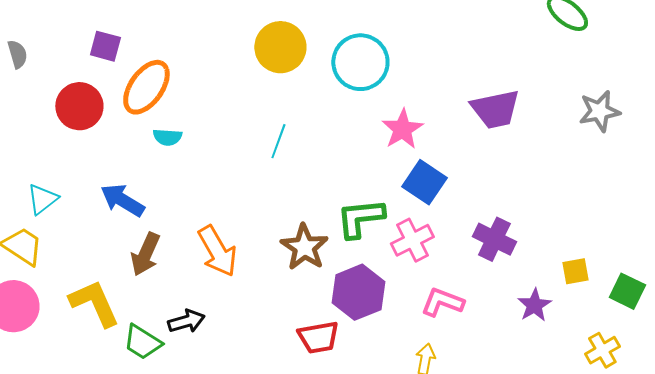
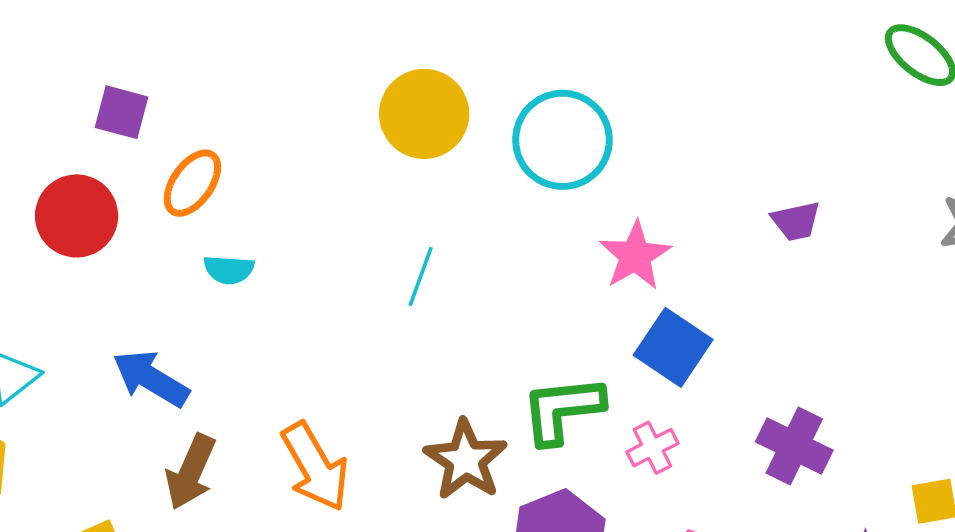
orange ellipse: (146, 87) -> (192, 183), size x0.7
purple trapezoid: (495, 109) -> (796, 221), size x0.6
pink cross: (412, 240) -> (652, 448), size x0.7

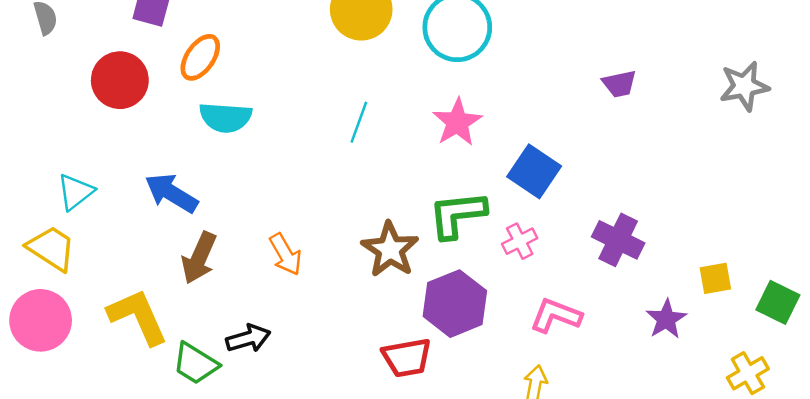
pink star: (635, 256) -> (457, 122), moved
cyan semicircle: (229, 270) -> (225, 117), size x1.5
orange arrow: (315, 467) -> (286, 254), size x0.7

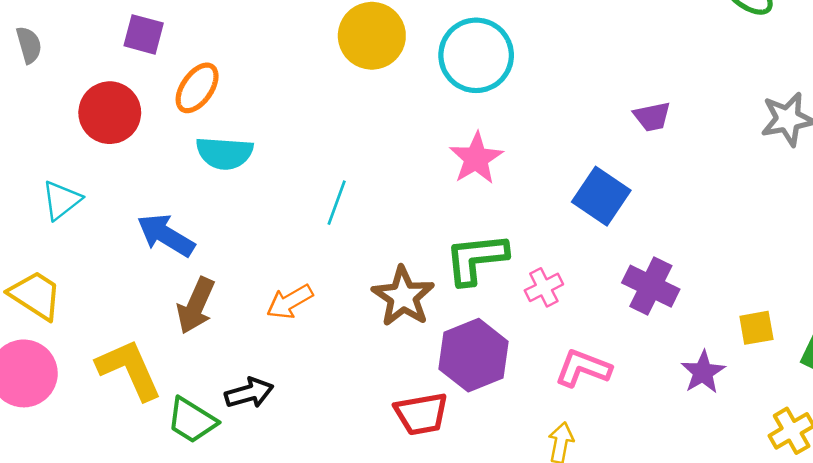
cyan line: (359, 122) -> (337, 203), moved
blue square: (534, 171) -> (601, 196), moved
cyan triangle: (75, 192) -> (62, 200), moved
orange arrow: (286, 254) -> (290, 302), turned 90

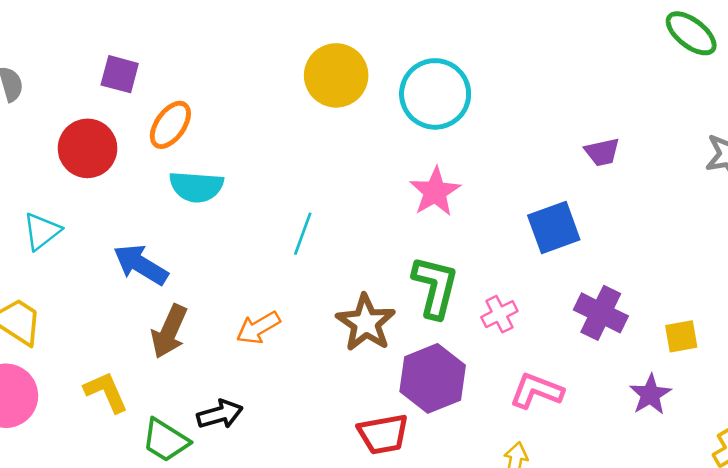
blue square: (601, 196) -> (554, 228), turned 36
green L-shape: (476, 259) -> (435, 287), turned 110
yellow square: (756, 328) -> (681, 336), moved
yellow L-shape: (129, 370) -> (106, 392), size x0.7

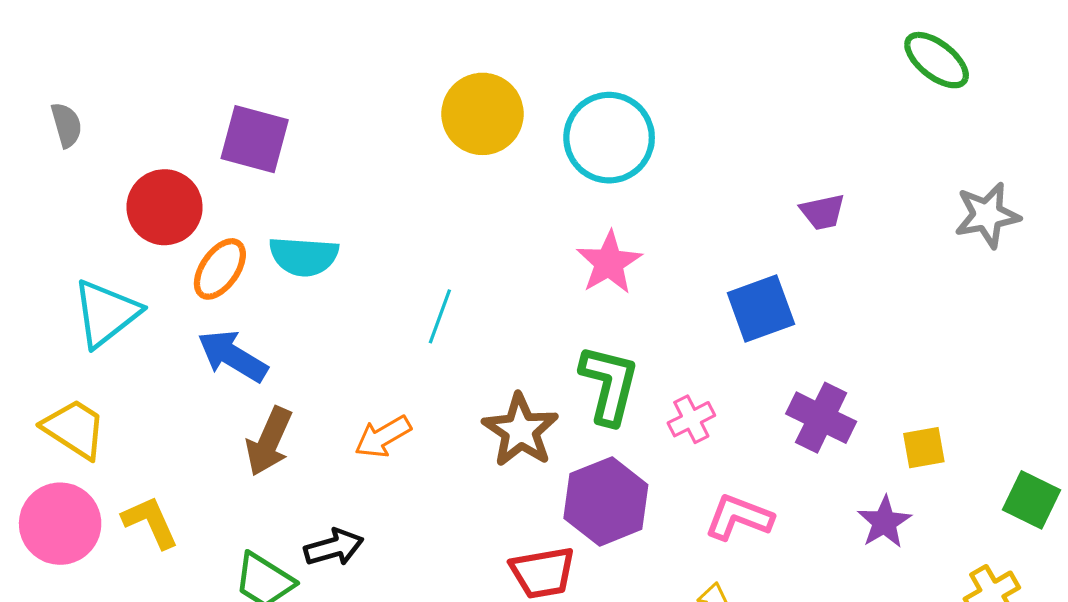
purple square: (120, 74) -> (255, 139), moved, size x1.4
orange ellipse: (170, 125) -> (220, 269), moved
cyan triangle: (42, 231) -> (106, 313), size x1.4
yellow L-shape: (106, 392) -> (150, 522), moved

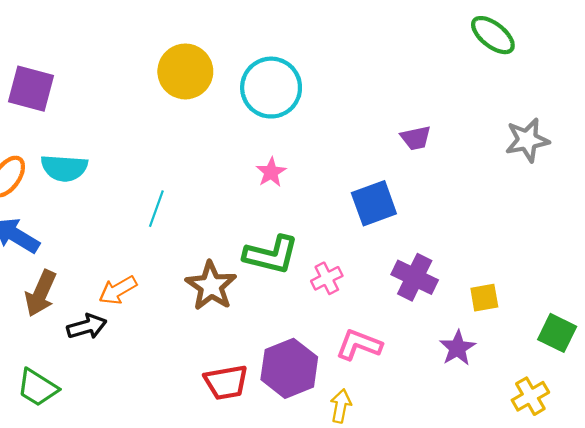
pink star: (609, 263) -> (271, 172), size x0.7
green L-shape: (609, 384) -> (271, 255), turned 90
purple hexagon: (606, 501) -> (289, 368), moved
black arrow: (334, 547) -> (87, 327), moved

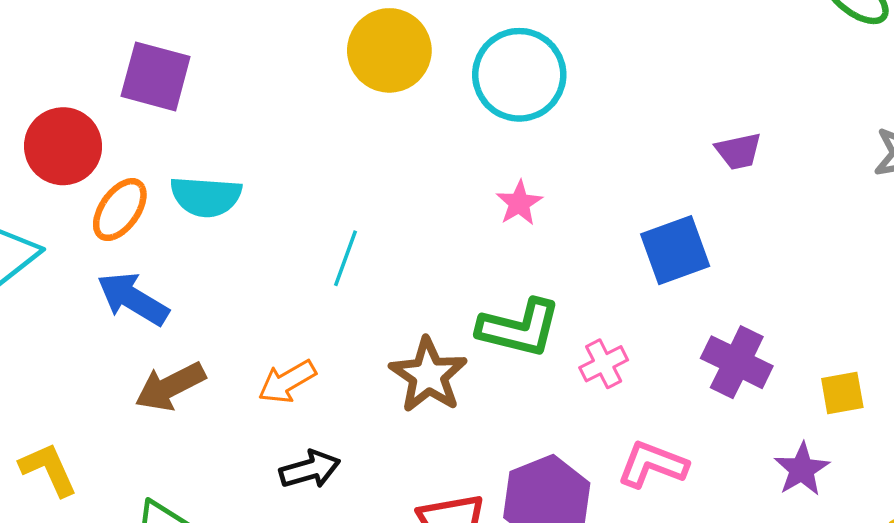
brown arrow: (41, 293) -> (170, 387), turned 39
black arrow: (87, 327) -> (310, 469), moved

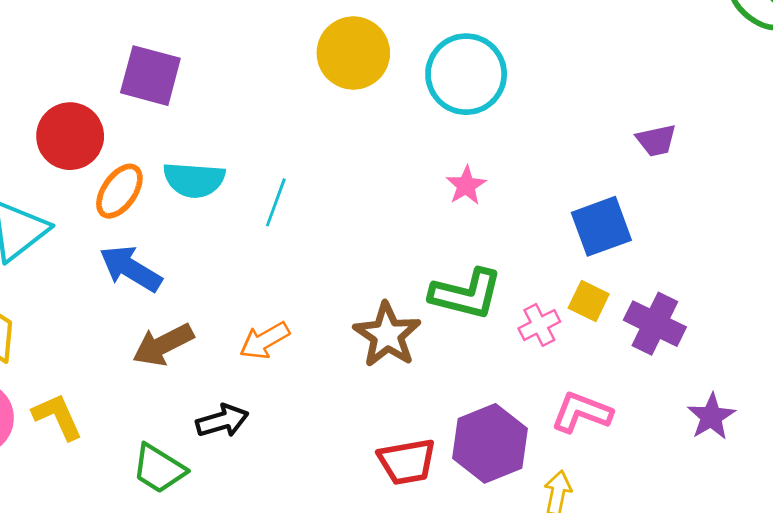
cyan line: (346, 258) -> (276, 202), moved
yellow square: (842, 393) -> (589, 301), moved, turned 36
black arrow: (310, 469) -> (222, 421), moved

